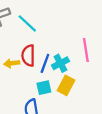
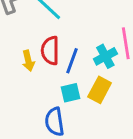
yellow arrow: (12, 63) -> (28, 61), turned -96
cyan cross: (60, 63) -> (105, 56), moved

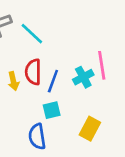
yellow rectangle: (100, 90) -> (90, 129), moved

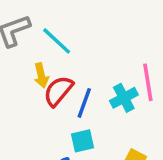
red semicircle: (33, 72) -> (58, 91), turned 40
yellow arrow: (13, 81) -> (41, 75), moved

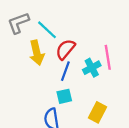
yellow arrow: (41, 75) -> (37, 53), size x1.5
red semicircle: (58, 91) -> (65, 49), moved

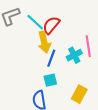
red semicircle: (65, 49) -> (51, 25), moved
yellow arrow: (37, 53) -> (44, 42), moved

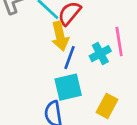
cyan square: (50, 80) -> (68, 87), size x1.5

